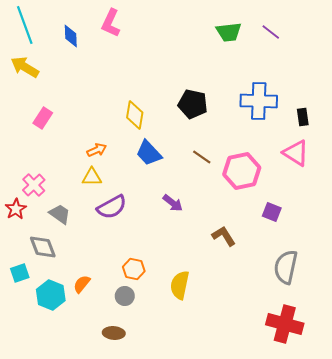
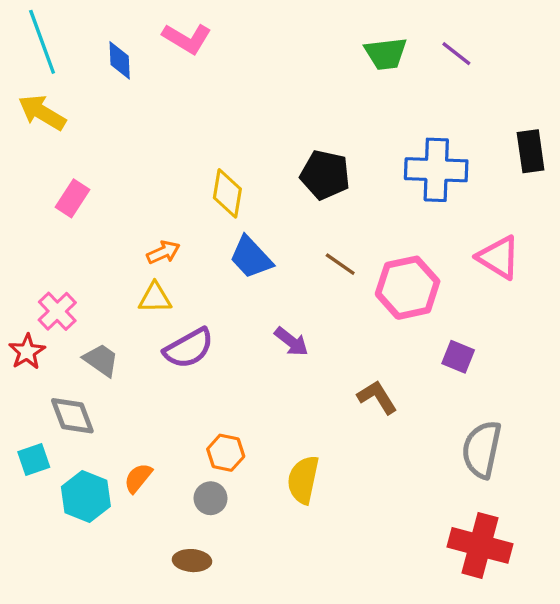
pink L-shape: (111, 23) -> (187, 38), turned -84
black rectangle: (303, 117) -> (531, 151), moved, size x1.4

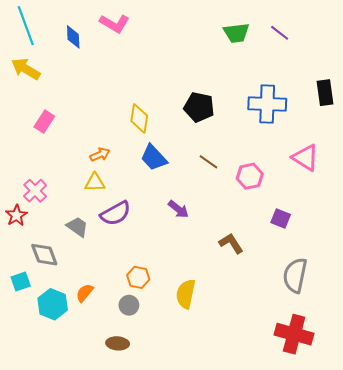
pink hexagon: (408, 288) -> (250, 176), size x0.7
gray trapezoid: (101, 360) -> (77, 227), moved

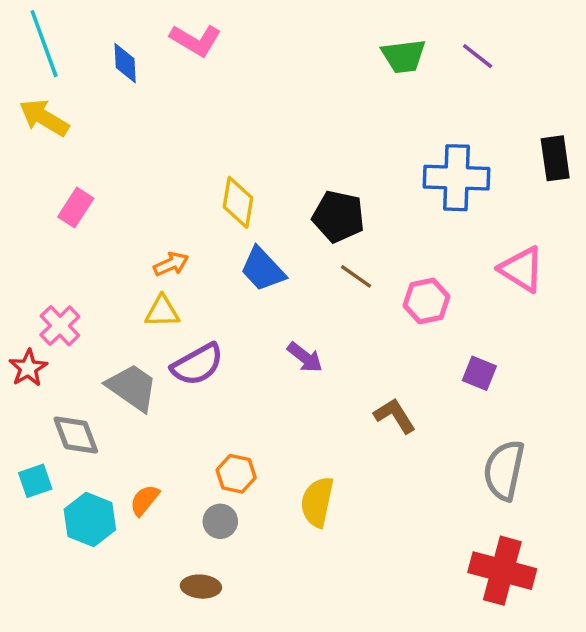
black pentagon: (199, 107) -> (338, 216), moved
gray trapezoid: (77, 227) -> (132, 387), size x1.4

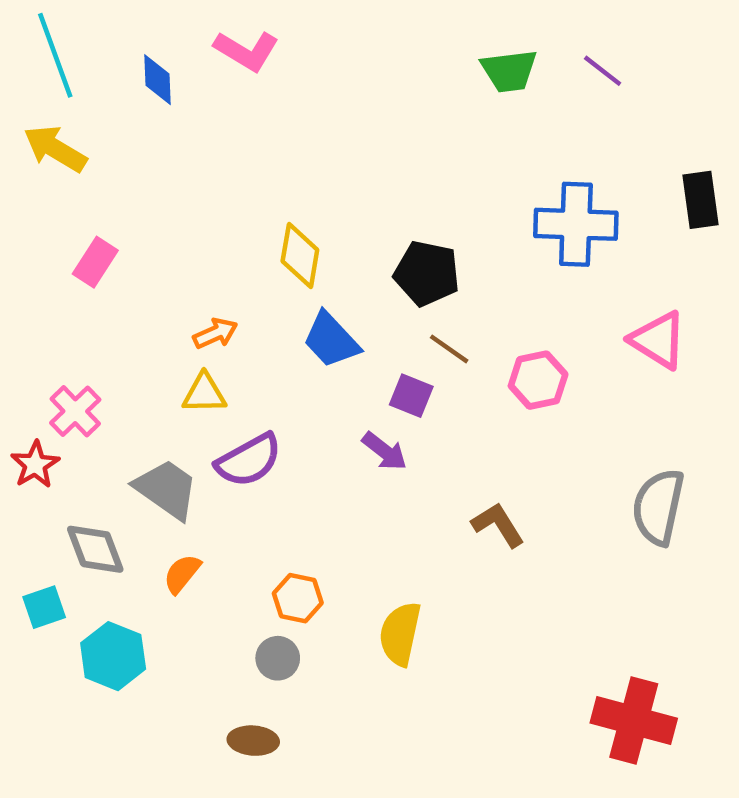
purple square: (479, 373) -> (411, 396), moved
gray semicircle: (504, 470) -> (658, 507), moved
orange semicircle: (145, 500) -> (182, 574), moved

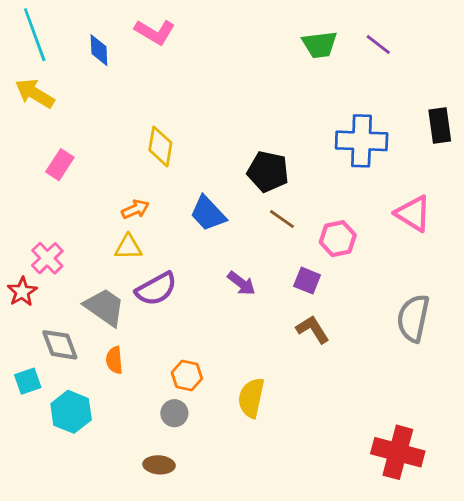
yellow diamond: (300, 255) -> (160, 146), moved
purple square: (411, 396) -> (307, 281), moved
orange semicircle: (182, 574) -> (114, 360), turned -44

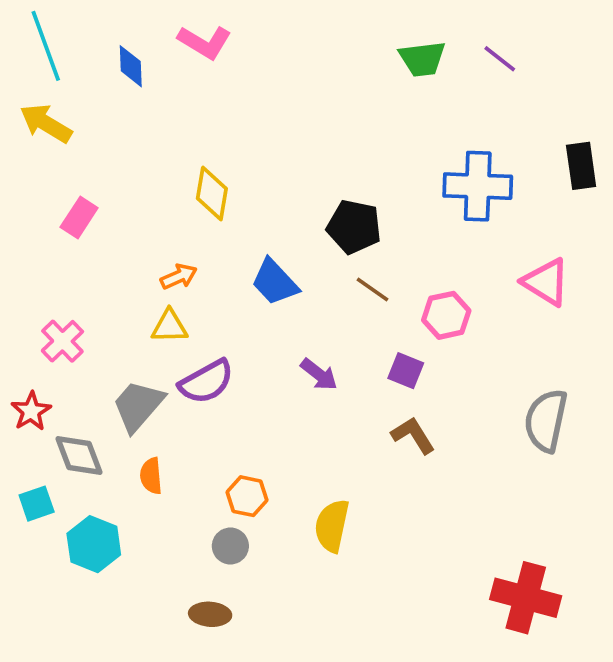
red star: (22, 292) -> (31, 411), moved
gray trapezoid: (105, 307) -> (138, 406), turned -84

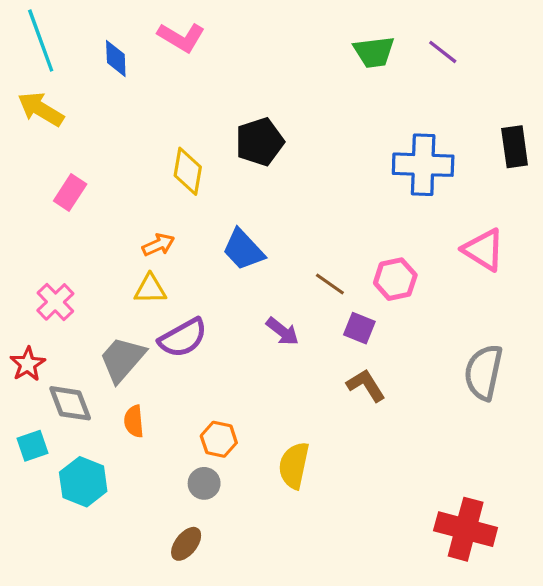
black pentagon: (354, 227) -> (260, 142), moved, turned -30
brown line: (372, 289) -> (330, 284), moved
brown ellipse: (210, 614) -> (186, 544), turned -56

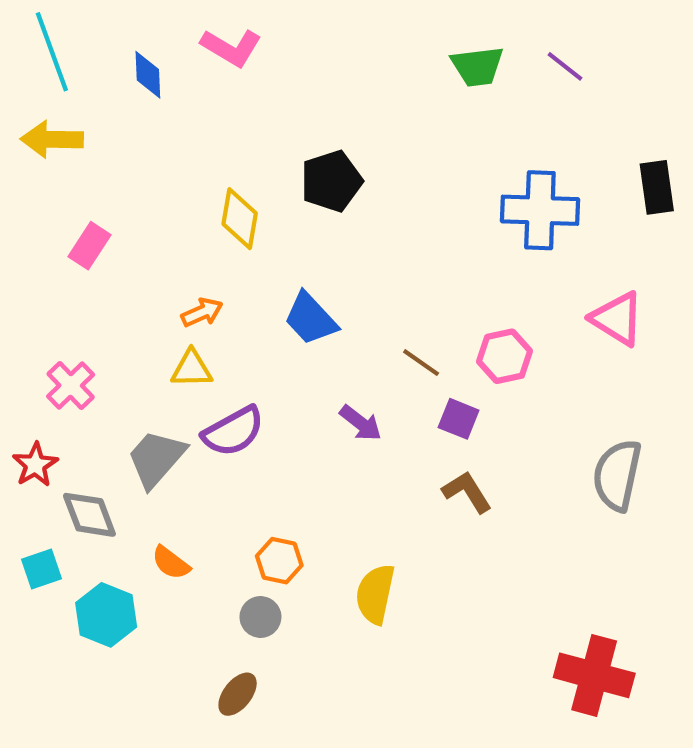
yellow arrow: (41, 109) -> (52, 139), turned -30
orange semicircle: (134, 421) -> (171, 563), moved, turned -48

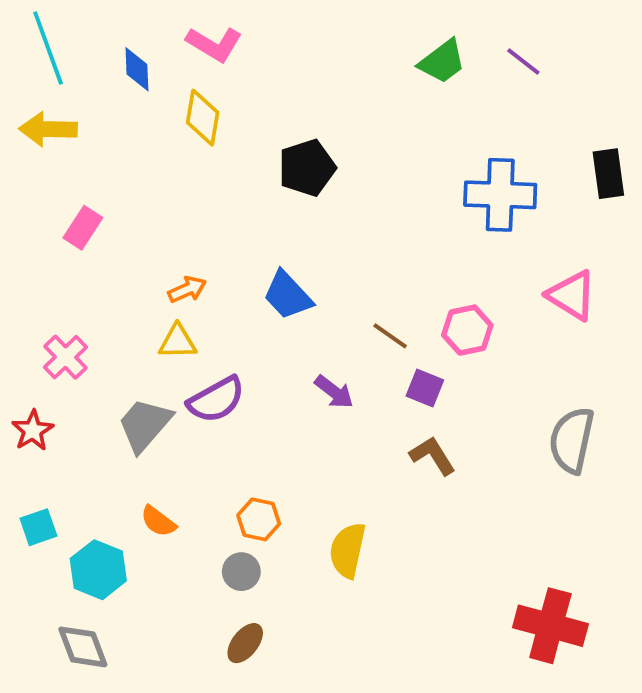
green trapezoid: (477, 66) -> (442, 62), turned -30
yellow diamond: (240, 219) -> (203, 118), moved
gray diamond: (89, 515) -> (83, 647), moved
brown ellipse: (238, 694) -> (245, 643), moved

